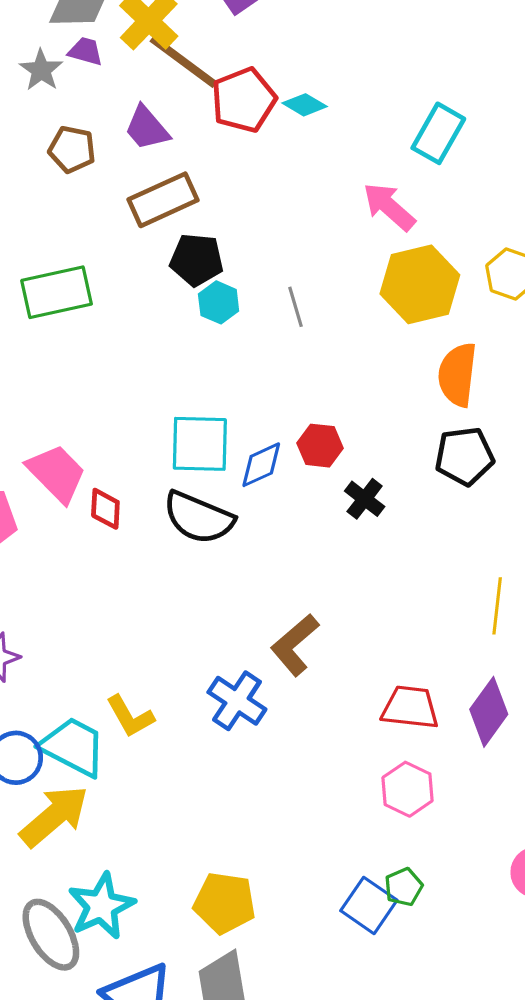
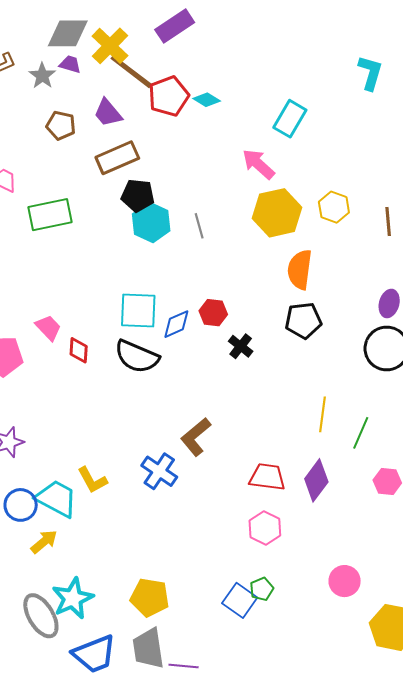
cyan hexagon: (219, 302) -> (151, 222), size x1.5
pink trapezoid: (56, 473) -> (48, 328), size x0.7
yellow arrow: (54, 816) -> (44, 542), size x0.6

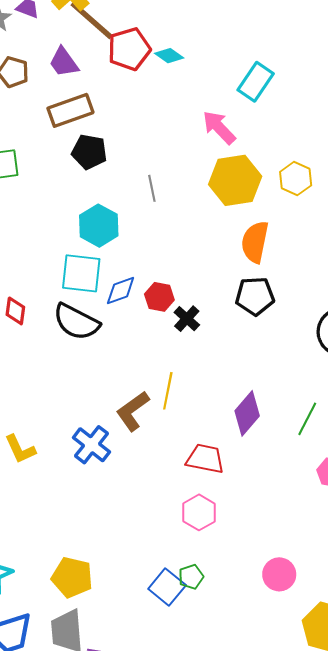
cyan hexagon: (151, 222) -> (99, 226), moved
red hexagon: (213, 313) -> (159, 297), moved
yellow line: (322, 414) -> (168, 391), moved
purple diamond: (316, 480) -> (247, 413), moved

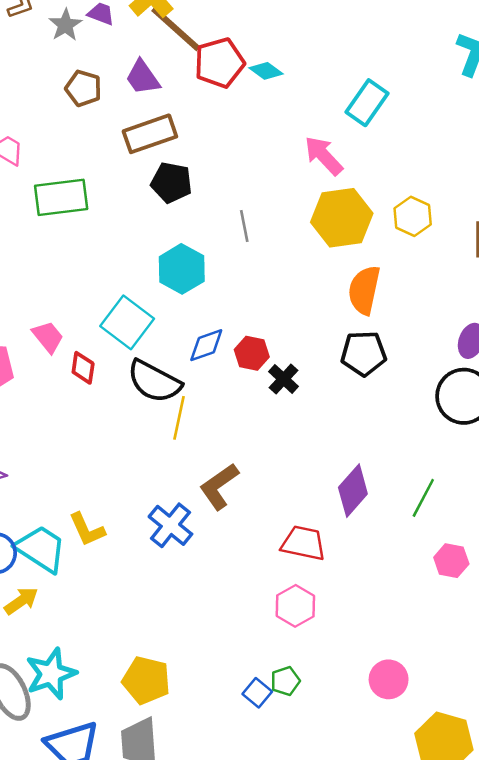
cyan square: (81, 273) -> (127, 322), moved, turned 30
yellow line: (168, 391) -> (179, 418), moved
blue square: (167, 587) -> (257, 693), size x0.7

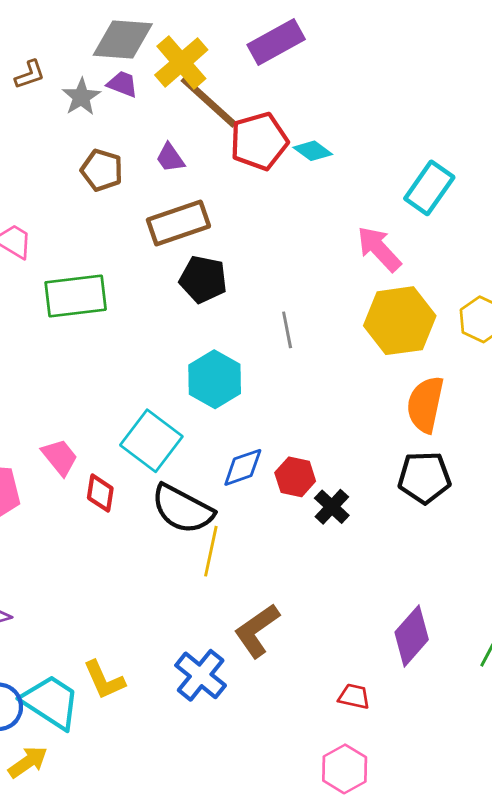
purple trapezoid: (143, 77) -> (170, 158), size x0.7
red trapezoid: (303, 543) -> (354, 696), size x0.6

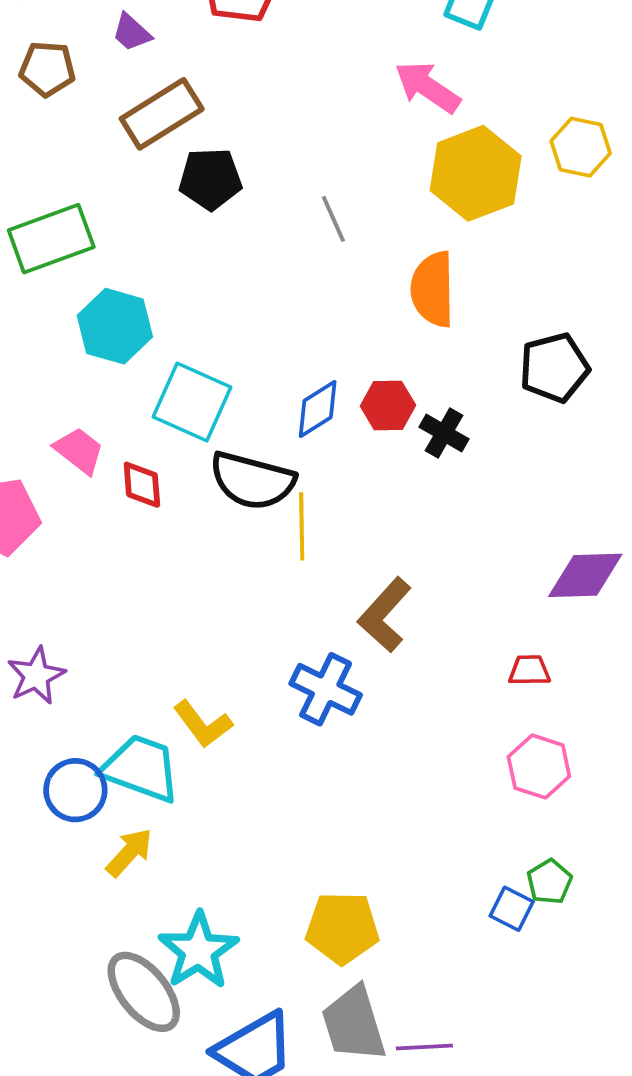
cyan hexagon: (215, 379) -> (115, 326), moved
orange semicircle: (425, 404) -> (433, 289), moved
purple diamond: (412, 636) -> (585, 575), turned 60

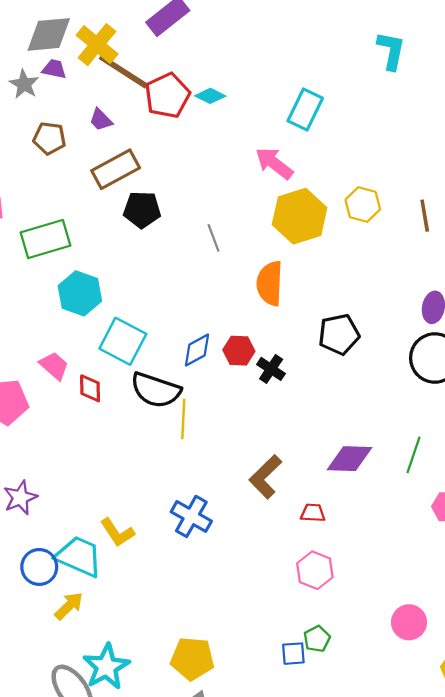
brown L-shape: (385, 615) -> (265, 477), moved
blue square: (512, 909) -> (293, 654), turned -35

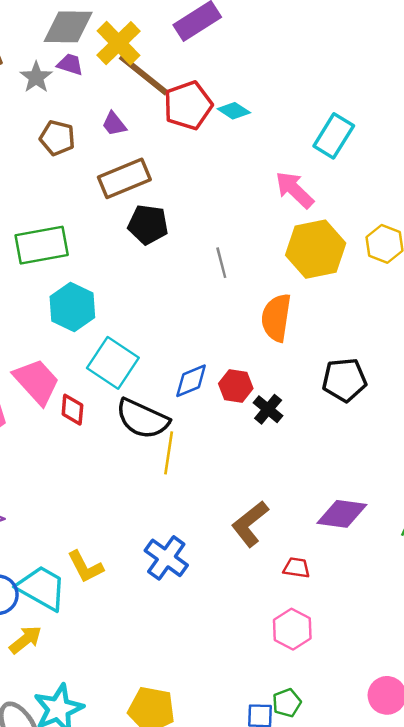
pink trapezoid: (54, 366) -> (37, 381), size x1.5

